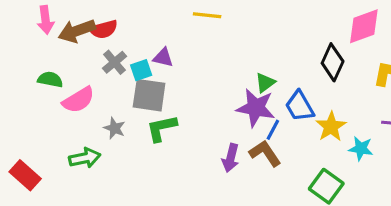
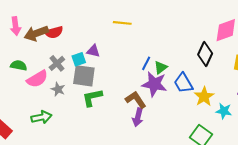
gray cross: (115, 62) -> (57, 63), moved
gray star: (115, 128) -> (58, 89), moved
blue line: (273, 130) -> (146, 63), moved
brown L-shape: (265, 153) -> (136, 100), moved

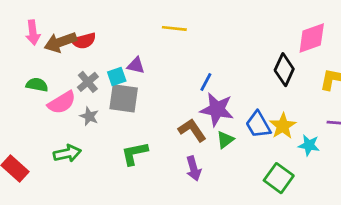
green triangle: (161, 68) -> (225, 140), moved
blue trapezoid: (183, 83) -> (258, 125), moved
green L-shape: (92, 98) -> (135, 153), moved
purple arrow: (138, 117) -> (194, 168), moved, turned -30

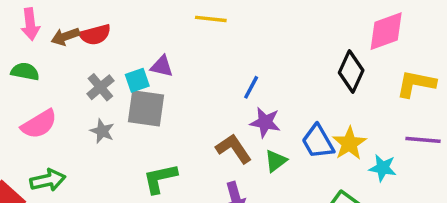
brown arrow: (60, 42) -> (65, 36), size x0.7
green semicircle: (37, 85) -> (25, 71), moved
pink semicircle: (62, 103) -> (39, 124), moved
purple star: (217, 109) -> (265, 122), size x0.7
green arrow: (67, 153) -> (48, 180), moved

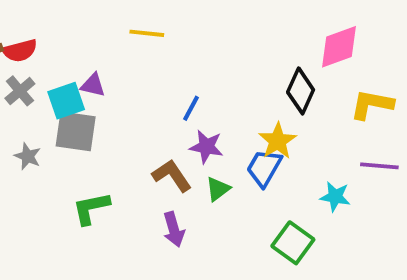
cyan square: (137, 80) -> (66, 101), size x1.4
gray cross: (100, 87) -> (20, 91), moved
blue trapezoid: (318, 142) -> (264, 168), turned 60
yellow star: (349, 143) -> (277, 141), moved

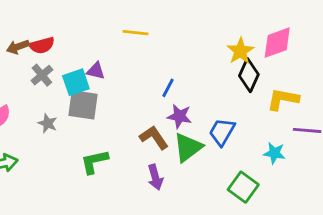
yellow L-shape: (372, 104) -> (283, 99), moved
yellow star: (277, 141) -> (240, 51), moved
green triangle: (218, 189) -> (188, 147), size x1.6

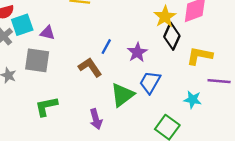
cyan square: (76, 82) -> (22, 25), moved
purple star: (179, 116) -> (137, 52), moved, turned 30
brown L-shape: (154, 138) -> (90, 67), moved

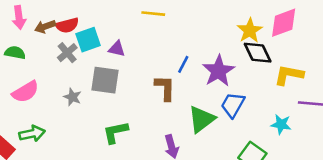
black diamond: (172, 36) -> (258, 53), turned -50
purple star: (137, 52) -> (218, 71), size x1.4
brown L-shape: (90, 67) -> (165, 88), turned 35

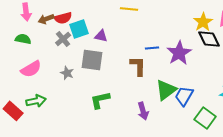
blue line: (183, 64) -> (152, 48), turned 56
blue trapezoid: (233, 105) -> (184, 96), moved

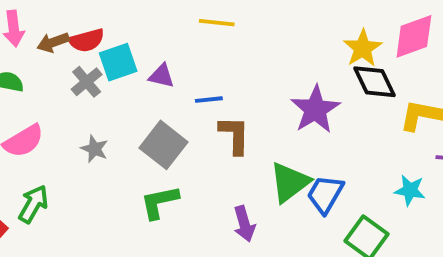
blue line: (152, 48) -> (209, 100), moved
gray square: (92, 60) -> (163, 145), moved, turned 30
green arrow: (36, 101) -> (33, 204), turned -48

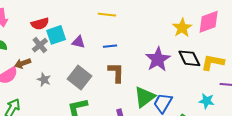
brown arrow: (53, 42) -> (23, 63), moved
black diamond: (374, 82) -> (189, 58), moved
blue line: (209, 100) -> (110, 46), moved

